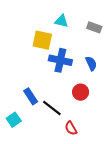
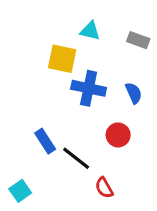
cyan square: (14, 120) -> (20, 191), moved

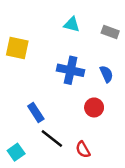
yellow square: (62, 59) -> (17, 48), moved
black line: (76, 158) -> (52, 138), moved

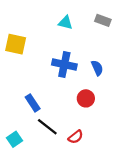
gray rectangle: (110, 32) -> (103, 20), moved
red semicircle: (83, 150) -> (76, 137), turned -98

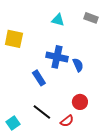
blue semicircle: (97, 68) -> (78, 65), moved
red circle: (86, 98) -> (80, 102), moved
blue rectangle: (33, 103) -> (39, 78), moved

